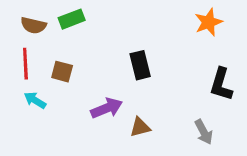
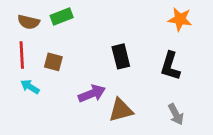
orange star: (208, 22) -> (180, 19), turned 30
black L-shape: (221, 84) -> (170, 66), moved
brown triangle: (140, 127) -> (121, 110), size x1.4

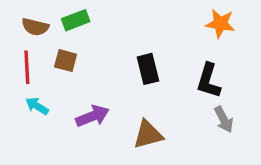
brown square: (53, 62) -> (66, 61), moved
purple arrow: (92, 94) -> (92, 116), moved
gray arrow: (176, 114) -> (224, 119), moved

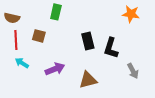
green rectangle: (76, 20) -> (56, 12), moved, turned -56
brown semicircle: (35, 27) -> (12, 18), moved
black L-shape: (209, 81) -> (111, 48), moved

